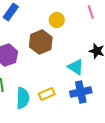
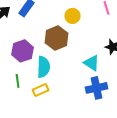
yellow rectangle: (47, 94) -> (41, 90), moved
cyan semicircle: (23, 98) -> (44, 67), moved

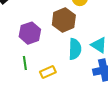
cyan semicircle: (44, 67) -> (75, 49), moved

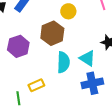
green line: (25, 63) -> (18, 98), moved

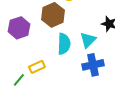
cyan triangle: (87, 58) -> (88, 40), turned 42
green line: (18, 98) -> (19, 80), turned 48

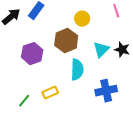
cyan triangle: (88, 40) -> (101, 50), moved
green line: (19, 80) -> (24, 101), moved

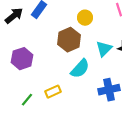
purple hexagon: (32, 54) -> (22, 59), moved
cyan semicircle: (77, 70) -> (80, 69), turned 40

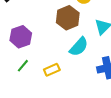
green line: (27, 100) -> (23, 66), moved

